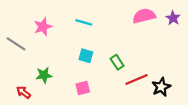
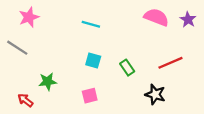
pink semicircle: (144, 16) -> (156, 17), turned 35
pink star: (43, 27) -> (29, 17), moved
red line: (136, 79) -> (170, 63), moved
black star: (161, 87) -> (155, 94), moved, turned -30

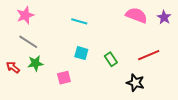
gray line: (17, 48) -> (28, 42), moved
green star: (48, 82) -> (35, 63), moved
pink square: (90, 96) -> (64, 78), moved
red arrow: (25, 100) -> (13, 67), moved

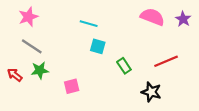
cyan square: (81, 53) -> (98, 46), moved

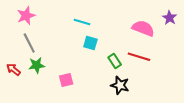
pink semicircle: (152, 17) -> (143, 28), moved
gray line: (32, 46) -> (29, 43), turned 30
red line: (166, 61) -> (139, 57), moved, turned 40
black star: (151, 92) -> (120, 85), moved

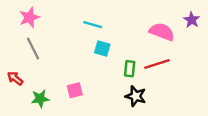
red line: (139, 57) -> (157, 64), turned -35
green rectangle: (115, 61) -> (130, 69), turned 40
green star: (37, 65) -> (40, 99), moved

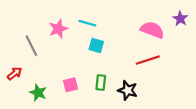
pink star: (29, 17) -> (58, 29), moved
green rectangle: (130, 69) -> (101, 82), moved
red arrow: (15, 78) -> (15, 74), turned 104
green star: (40, 99) -> (38, 93), turned 30

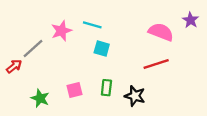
gray line: (31, 46) -> (33, 49), turned 75
red arrow: (15, 74) -> (14, 66), moved

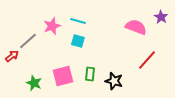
cyan square: (102, 49) -> (78, 41), moved
red line: (156, 64) -> (147, 60), moved, turned -30
pink square: (74, 90) -> (63, 76), size x1.5

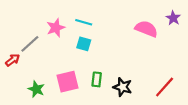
red line: (147, 60) -> (165, 87), moved

